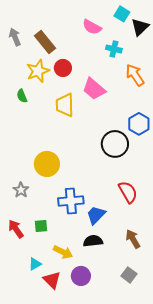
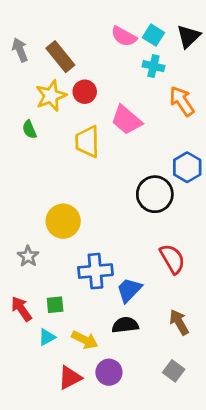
cyan square: (122, 14) -> (153, 35), moved
cyan triangle: (35, 264) -> (47, 337), moved
red triangle: (52, 280) -> (70, 378), turned 48

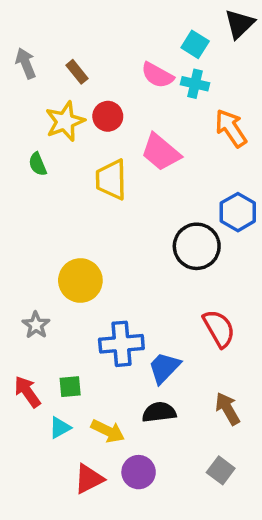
pink semicircle: (124, 36) -> (157, 75), moved
black triangle: (189, 36) -> (239, 24), moved
brown rectangle: (60, 57) -> (77, 72), size x0.6

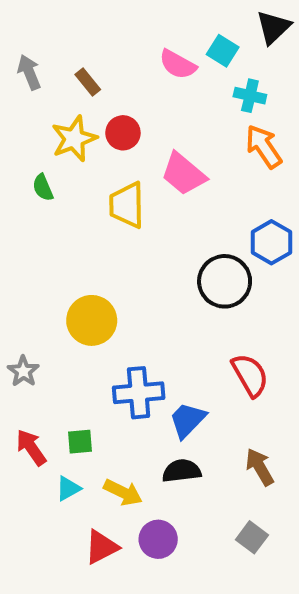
pink semicircle: (157, 75) -> (178, 64), moved
cyan cross: (195, 84) -> (250, 96), moved
gray star: (36, 325) -> (23, 371), moved

